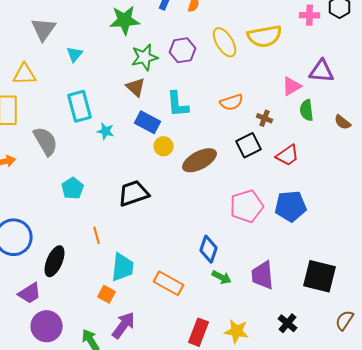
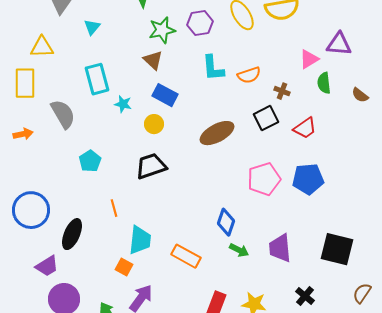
cyan L-shape: (178, 104) -> (213, 68), moved
yellow circle: (164, 146) -> (154, 124), moved

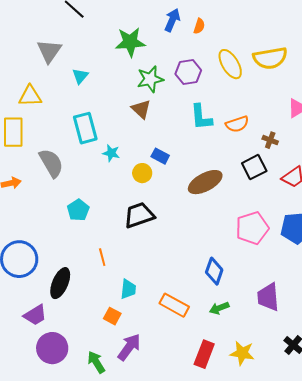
blue rectangle: (165, 95) -> (160, 156), moved, size x0.7
cyan trapezoid: (140, 240) -> (128, 289), size x0.7
green arrow: (239, 250) -> (219, 308), moved, turned 132

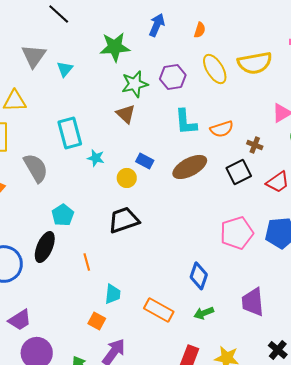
orange semicircle: (199, 26) -> (200, 30), moved
cyan triangle: (80, 76) -> (65, 69), moved
brown ellipse: (205, 182) -> (190, 167), moved
black ellipse: (60, 283) -> (45, 247), moved

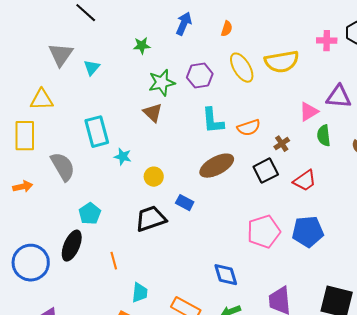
green star: (115, 47) -> (142, 46), size x0.6
brown cross: (255, 145) -> (282, 144), turned 35
blue rectangle: (145, 161) -> (185, 203), moved
blue diamond: (199, 276) -> (226, 275), turned -36

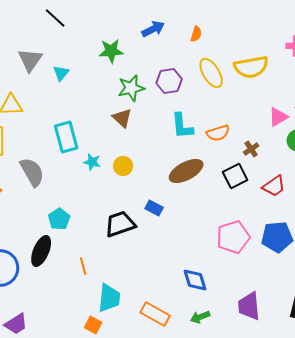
blue arrow: (184, 24) -> (153, 29), turned 40
green star: (142, 46) -> (111, 51), size x1.4
yellow circle: (154, 177) -> (123, 166), moved
cyan trapezoid: (140, 293) -> (109, 298), size x1.4

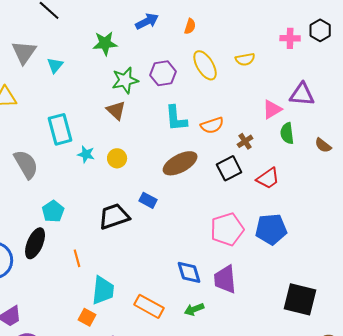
yellow semicircle: (251, 67) -> (245, 59), size x0.6
purple trapezoid: (249, 306) -> (225, 279), moved

